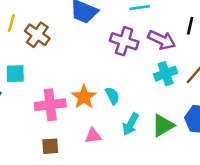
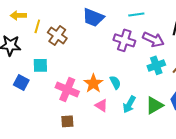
pink cross: (50, 105) -> (67, 89), turned 30
pink triangle: (93, 136) -> (101, 105), moved, turned 40

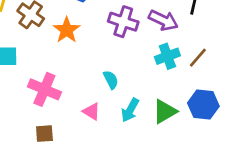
orange star: (93, 83) -> (67, 30), moved

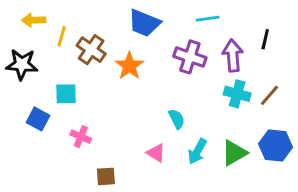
purple arrow: (163, 20) -> (233, 55), turned -120
cyan cross: (167, 56) -> (237, 94), turned 35
pink cross: (44, 89) -> (81, 137), moved, size x0.6

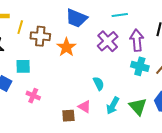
brown cross: (91, 50) -> (40, 36), turned -30
purple cross: (190, 57) -> (108, 41), turned 30
green triangle: (234, 153) -> (138, 107), turned -42
brown square: (106, 176) -> (68, 116), moved

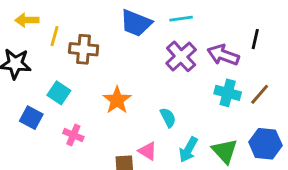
cyan line: (120, 15) -> (181, 19), moved
purple arrow: (137, 40) -> (223, 55), turned -65
orange star: (66, 47) -> (117, 100), moved
cyan square: (23, 66) -> (59, 93), turned 35

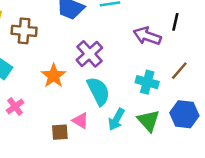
purple cross: (181, 56) -> (89, 54), moved
cyan cross: (228, 93) -> (147, 82), moved
cyan semicircle: (168, 118) -> (98, 91), size x1.6
pink cross: (73, 135) -> (15, 107), turned 30

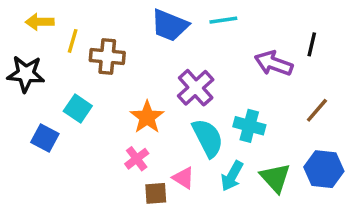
cyan cross: (147, 82) -> (249, 126), moved
pink cross: (15, 107) -> (137, 159), moved

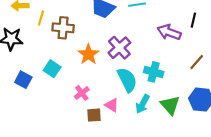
cyan square: (78, 108) -> (52, 69), moved
orange star: (147, 117) -> (88, 54), moved

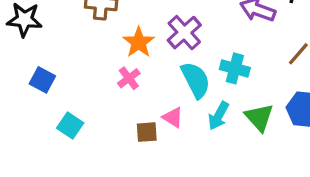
cyan square: (52, 69) -> (70, 126), moved
pink cross: (82, 93) -> (129, 78), moved

